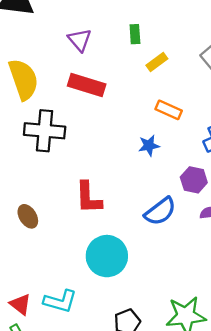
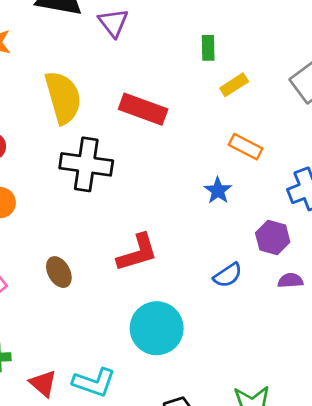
purple triangle: (80, 40) -> (113, 23), moved
blue star: (149, 146) -> (218, 191), turned -30
red L-shape: (88, 198) -> (137, 253), turned -108
blue semicircle: (160, 211) -> (228, 275), size x0.7

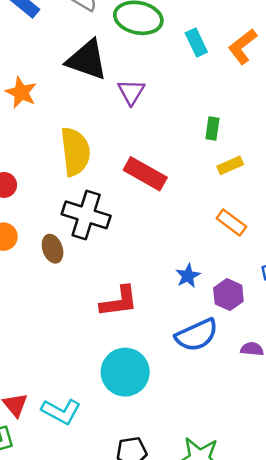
blue star: (218, 191) -> (188, 276), moved
purple hexagon: (273, 237) -> (228, 295), moved
brown ellipse: (59, 272) -> (53, 249), moved
blue semicircle: (228, 275) -> (197, 335), size x1.6

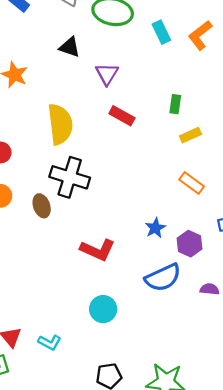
black triangle: (87, 60) -> (70, 47), size x0.6
red rectangle: (145, 174) -> (122, 116), moved, size x0.7
red L-shape: (119, 302) -> (98, 250), turned 32
cyan circle: (125, 372) -> (103, 309), size x0.7
cyan L-shape: (61, 411) -> (50, 342), size x0.7

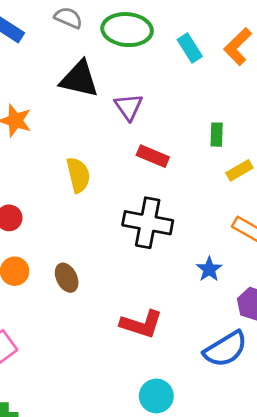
black triangle: (70, 47) -> (79, 79), size x1.5
yellow semicircle: (60, 124) -> (78, 175), size x0.7
black cross: (70, 177) -> (148, 223), moved
blue star: (155, 228) -> (209, 269), moved

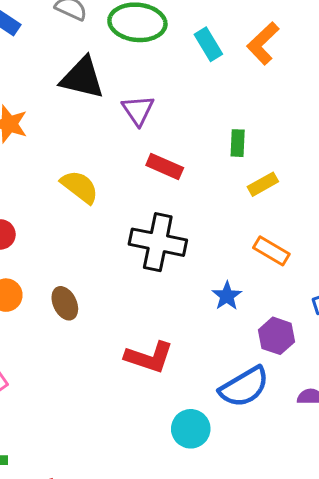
yellow semicircle: (78, 175) -> (80, 187), turned -40
cyan circle: (156, 396) -> (191, 429), moved

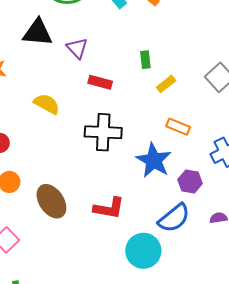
blue star: (227, 296) -> (154, 160), size x1.8
brown ellipse: (65, 303) -> (51, 201), moved, size x1.6
cyan circle: (191, 429) -> (143, 251), size x1.4

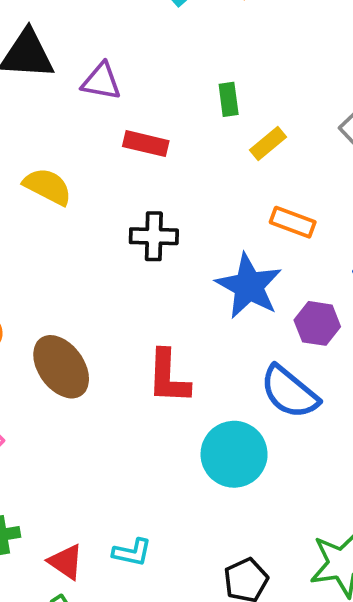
purple triangle: (77, 48) -> (101, 81), turned -35
black cross: (103, 132) -> (154, 236), size x0.7
red L-shape: (109, 208) -> (168, 377), turned 84
blue semicircle: (174, 218) -> (289, 392), turned 80

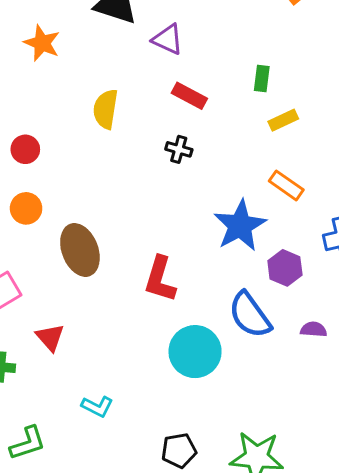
yellow semicircle: (48, 186) -> (106, 109), turned -123
black cross: (154, 236) -> (179, 149), moved, size x0.7
red triangle: (66, 562) -> (50, 337), moved

